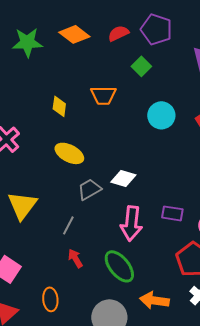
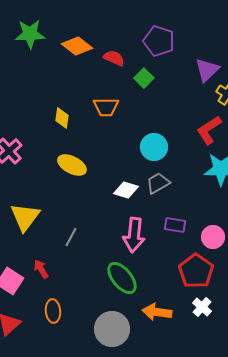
red semicircle: (118, 33) -> (114, 58), moved, turned 50
green star: (27, 42) -> (30, 34), moved
cyan circle: (161, 115) -> (154, 147), moved
gray trapezoid: (89, 189) -> (158, 183), moved
red arrow: (75, 258) -> (41, 269), moved

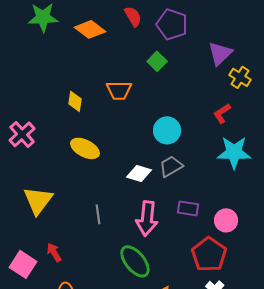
red semicircle: (114, 58) -> (133, 16), moved, turned 35
red L-shape: (209, 130) -> (222, 113), size x0.7
gray line: (71, 237) -> (98, 214), moved, turned -36

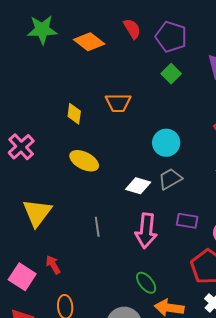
green square: (157, 61) -> (171, 74), moved
green ellipse: (135, 261) -> (146, 283), moved, size x0.7

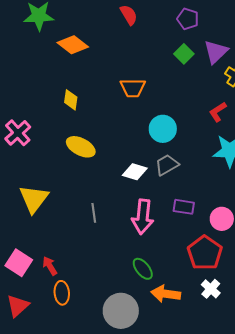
purple pentagon: (171, 37) -> (188, 19), moved, size x0.7
orange diamond: (89, 42) -> (73, 45), moved
green square: (171, 74) -> (184, 54), moved
orange trapezoid: (118, 103) -> (133, 88), moved
red arrow: (53, 265) -> (50, 266), moved

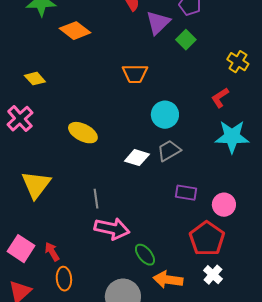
purple triangle: (216, 52) -> (158, 23), moved
yellow diamond: (71, 100) -> (35, 79), moved, turned -50
pink arrow: (143, 217) -> (112, 229), moved, turned -84

